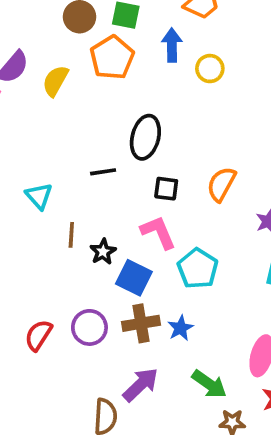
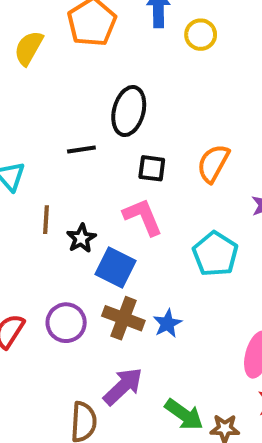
cyan pentagon: (198, 269) -> (215, 254), moved
brown cross: (141, 323) -> (123, 318), turned 30
green arrow: (209, 384) -> (184, 415), moved

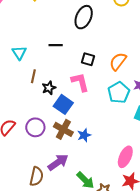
black ellipse: (129, 111) -> (84, 17), moved
cyan pentagon: (215, 254) -> (119, 93), moved

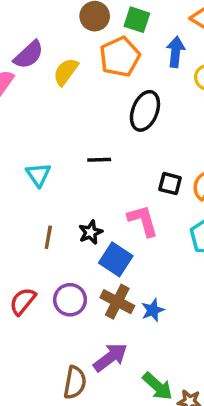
black square: (88, 59) -> (170, 184), moved
brown line: (33, 76) -> (48, 237), moved

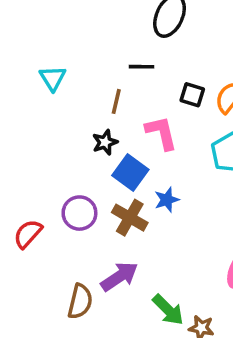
black line: (99, 160) -> (142, 67), moved
brown line: (48, 237) -> (116, 101), moved
red semicircle: (23, 301) -> (28, 234), moved
blue star: (153, 310) -> (167, 200), moved

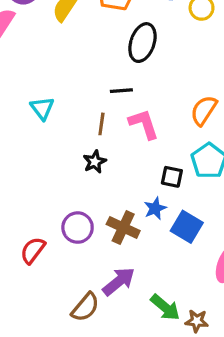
black square: (192, 95) -> (172, 177), moved
pink L-shape: (161, 133) -> (144, 124), moved
blue square: (130, 173) -> (187, 227), moved
brown semicircle: (80, 301) -> (85, 307), turned 32

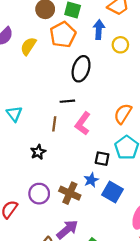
pink L-shape: (144, 124) -> (83, 123), turned -125
black star: (95, 162) -> (38, 152), moved

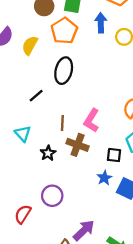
black ellipse: (81, 69) -> (64, 71), moved
black line: (67, 101) -> (36, 96), moved, turned -32
cyan triangle: (14, 114) -> (23, 134), moved
brown cross: (70, 193) -> (78, 145), moved

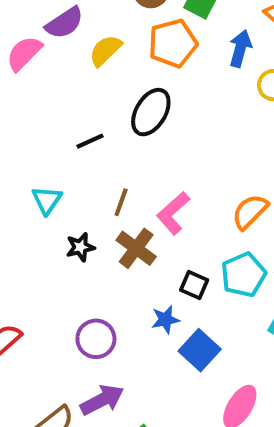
purple circle: (52, 196) -> (96, 339), moved

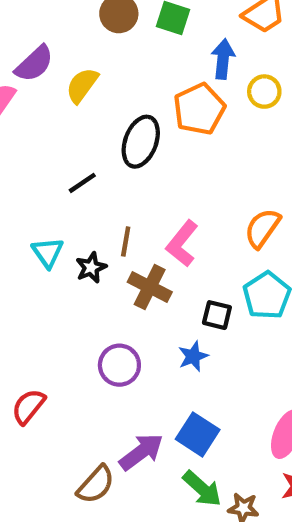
orange pentagon: (173, 43) -> (199, 109), moved
black star: (80, 247) -> (91, 268), moved
purple circle: (96, 339) -> (119, 365), moved
blue square: (200, 350) -> (198, 434), moved

